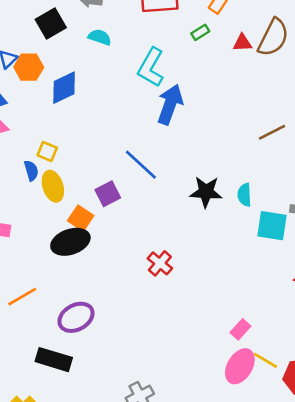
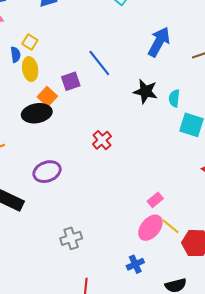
blue arrow: (170, 104) -> (159, 42), moved
purple ellipse: (76, 317) -> (47, 172), moved

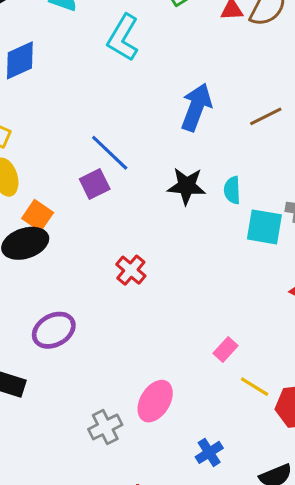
purple square: (71, 81) -> (95, 184), moved
pink ellipse: (150, 228) -> (155, 401), moved

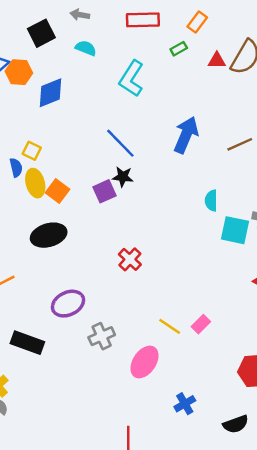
blue line: (110, 153) -> (120, 143), moved
black star: (187, 186) -> (123, 177), moved, size x0.7
orange square: (38, 215) -> (58, 191), moved
yellow line: (255, 387) -> (170, 326), moved
gray cross: (105, 427) -> (102, 336), moved

